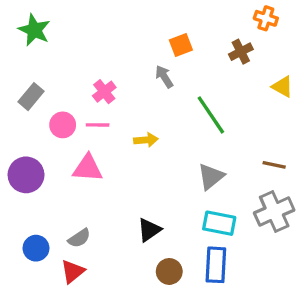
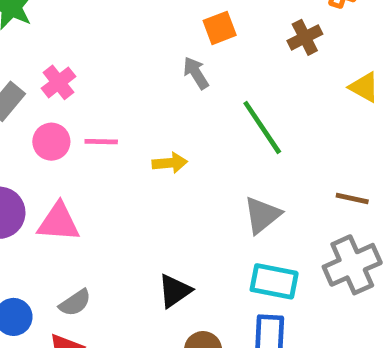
pink cross: (104, 92) -> (58, 82), moved
pink triangle: (88, 168) -> (58, 222), moved

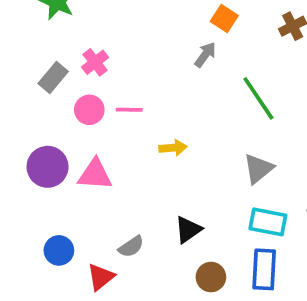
orange square: (220, 28) -> (224, 19), turned -36
gray arrow: (196, 73) -> (205, 55), turned 68
yellow arrow: (170, 163) -> (173, 148), moved
gray semicircle: (75, 303) -> (131, 247), moved

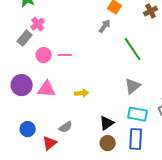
pink cross: (95, 62) -> (38, 24), moved
yellow arrow: (173, 148) -> (82, 93), moved
black triangle: (188, 230) -> (107, 123), moved

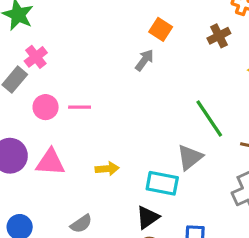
green line: (133, 49) -> (209, 118), moved
cyan rectangle: (138, 114) -> (162, 183), moved

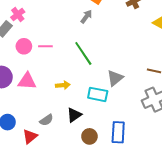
green line: (209, 118) -> (83, 53), moved
black triangle: (148, 217) -> (74, 115), moved

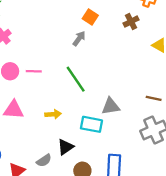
gray triangle: (115, 78) -> (111, 106), turned 30
gray semicircle: (46, 120) -> (44, 161), moved

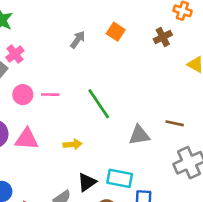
gray arrow: (79, 38) -> (78, 40), moved
brown line: (154, 98) -> (175, 123), moved
cyan rectangle: (91, 124) -> (120, 178), moved

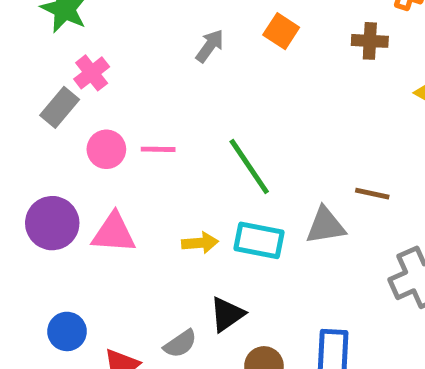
brown cross: (163, 37) -> (370, 41), turned 30
brown line: (175, 123) -> (372, 194), moved
cyan rectangle: (120, 178) -> (259, 240), moved

